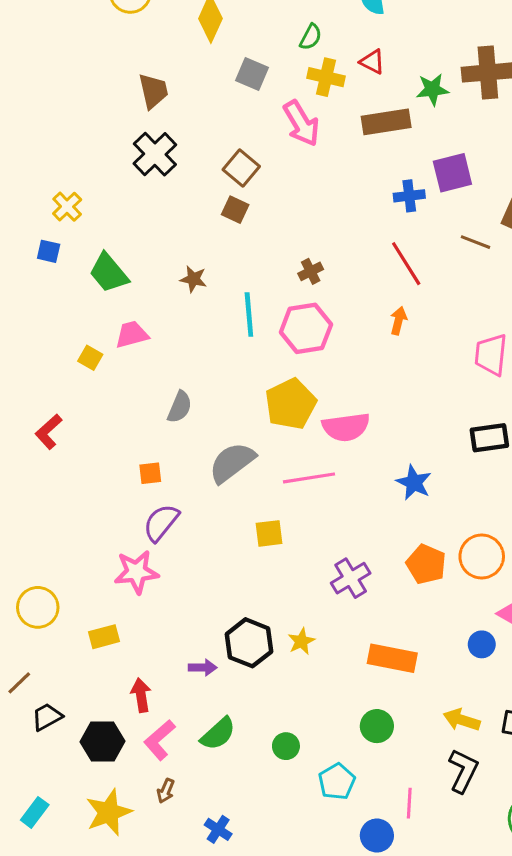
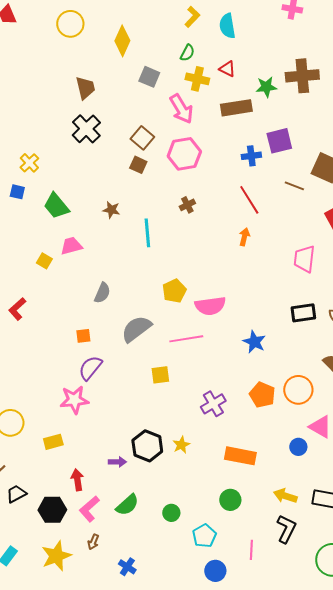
pink hexagon: (306, 328) -> (184, 154), moved
yellow pentagon: (291, 404) -> (174, 291), size x0.7
blue circle: (377, 836) -> (215, 571), moved

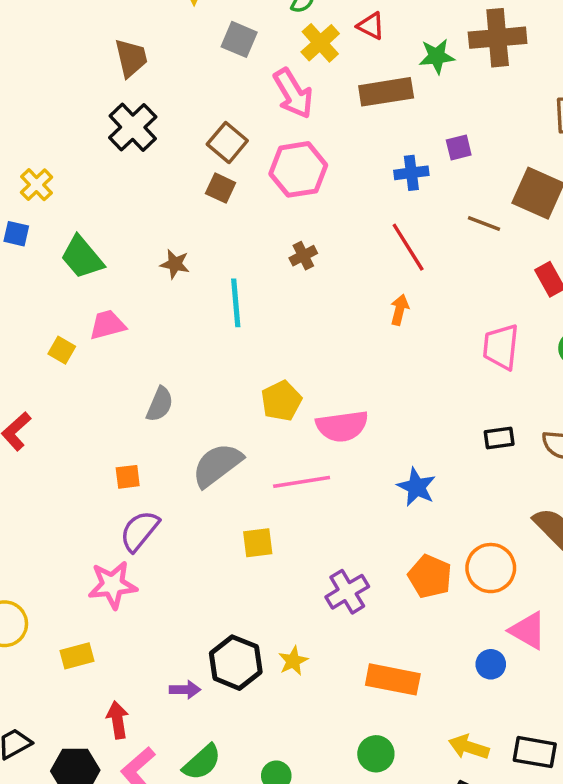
yellow cross: (197, 79) -> (320, 43), turned 35
purple square: (279, 141) -> (459, 148), size x0.6
black rectangle: (303, 313) -> (499, 438), size x0.7

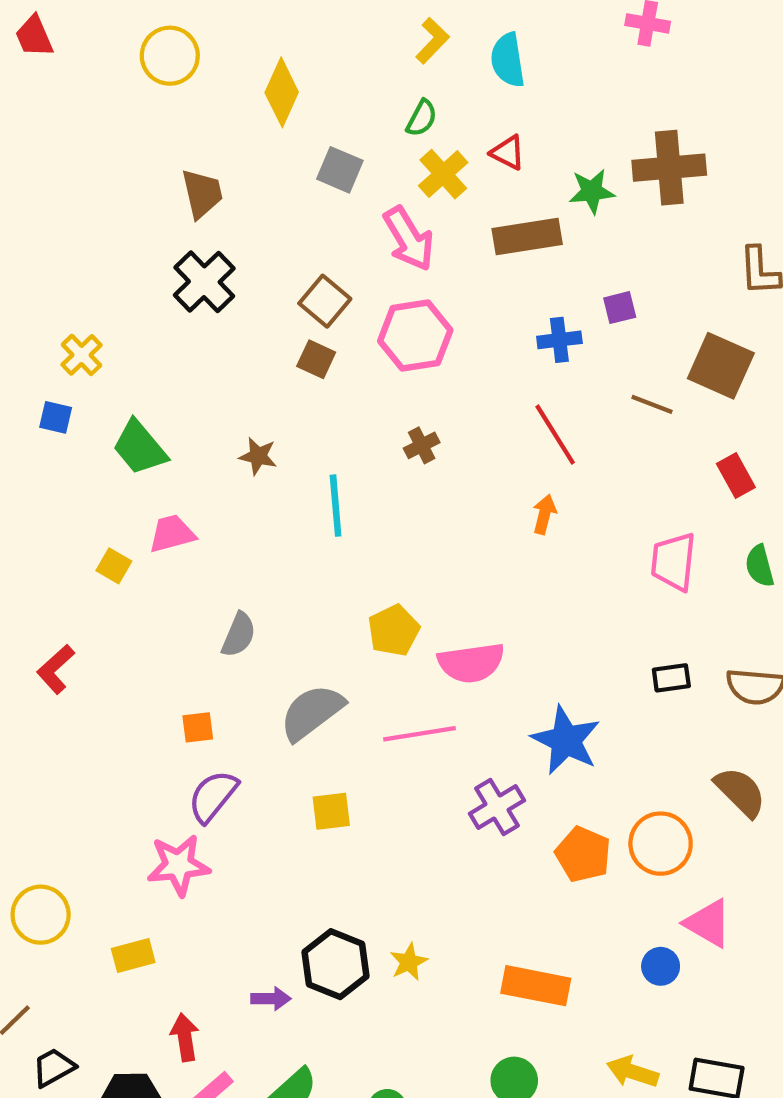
blue star: (416, 487) -> (566, 740), size x1.4
yellow square: (258, 543) -> (331, 811), moved
purple cross: (347, 592) -> (497, 807), moved

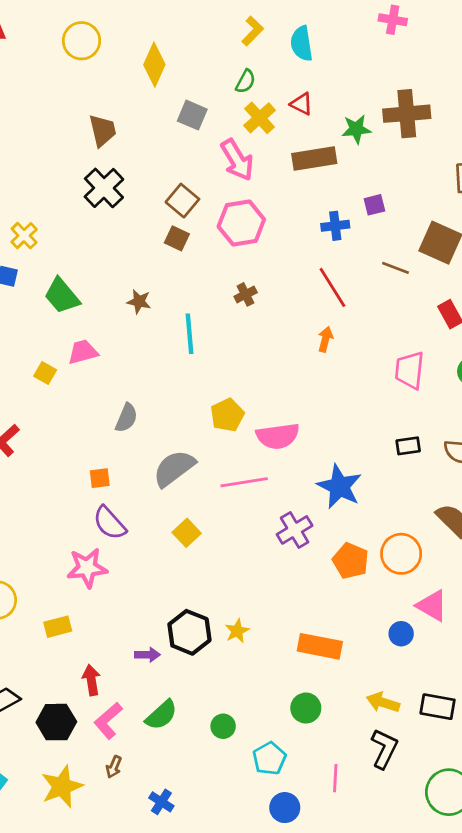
purple semicircle: (213, 796) -> (110, 523), turned -81
yellow square: (331, 811) -> (187, 533), turned -36

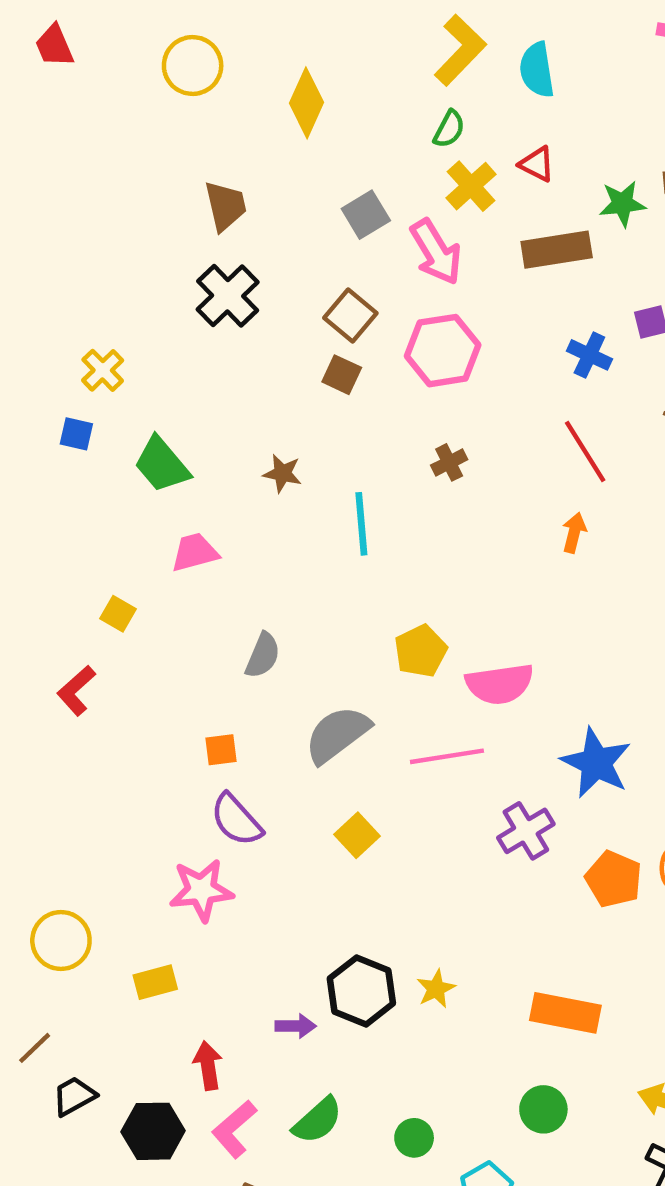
yellow L-shape: (253, 31) -> (460, 50), size x1.5
gray square: (192, 115) -> (366, 215), moved, turned 36
blue cross: (335, 226) -> (589, 355), turned 32
yellow square: (45, 373) -> (118, 614), moved

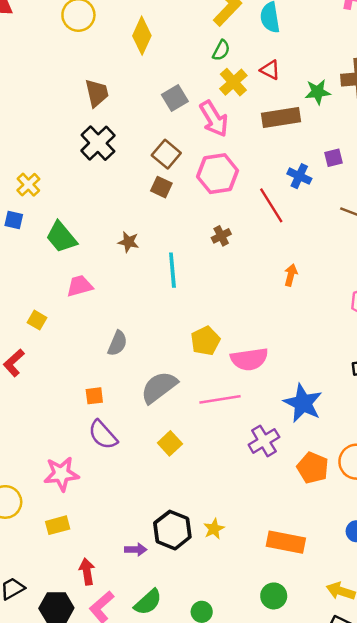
red line: (585, 451) -> (271, 205), moved
pink star: (201, 890) -> (61, 474), moved

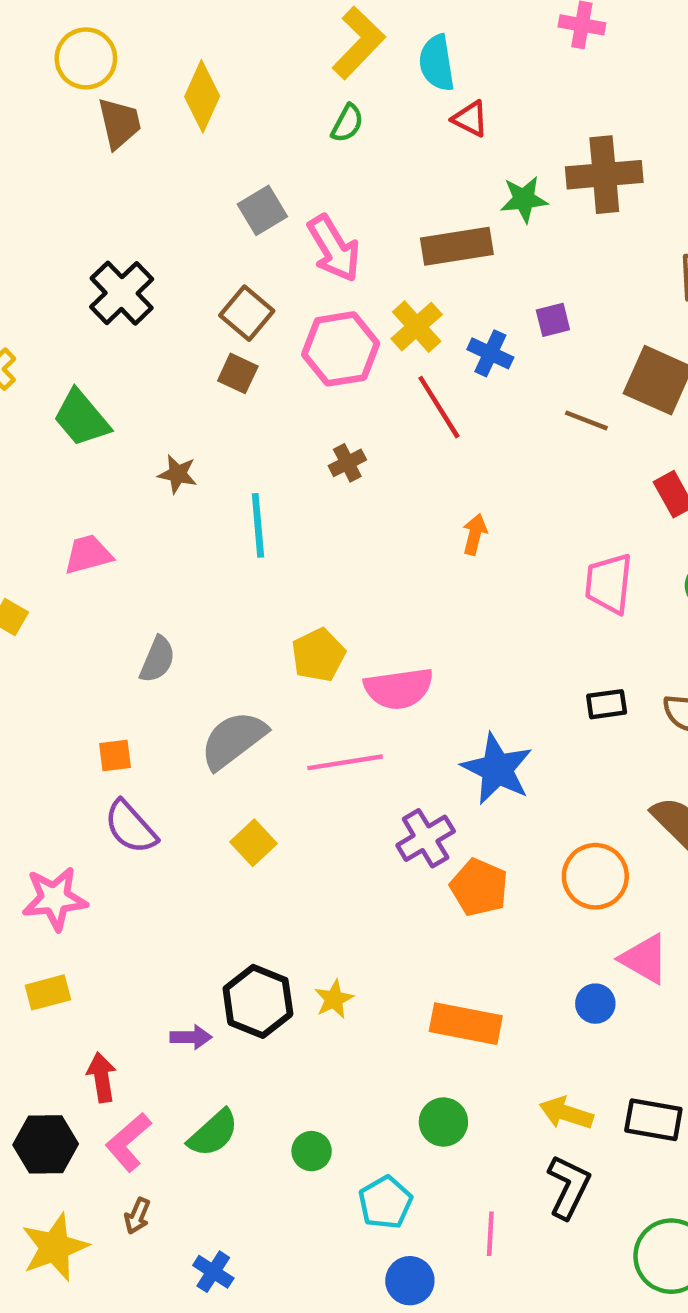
red triangle: (270, 70) -> (470, 119), moved
yellow cross: (233, 82) -> (417, 327), moved
brown trapezoid: (97, 93) -> (119, 123), moved
green trapezoid: (61, 237) -> (81, 418), moved
orange pentagon: (313, 468) -> (479, 887), moved

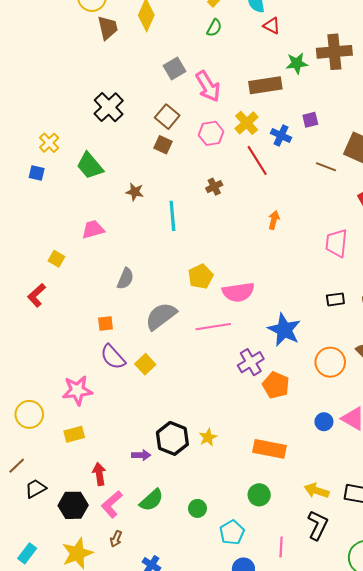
pink hexagon: (341, 349) -> (211, 133), size x0.7
yellow square: (253, 843) -> (145, 364), moved
orange circle: (595, 876) -> (330, 362), moved
blue circle: (595, 1004) -> (324, 422), moved

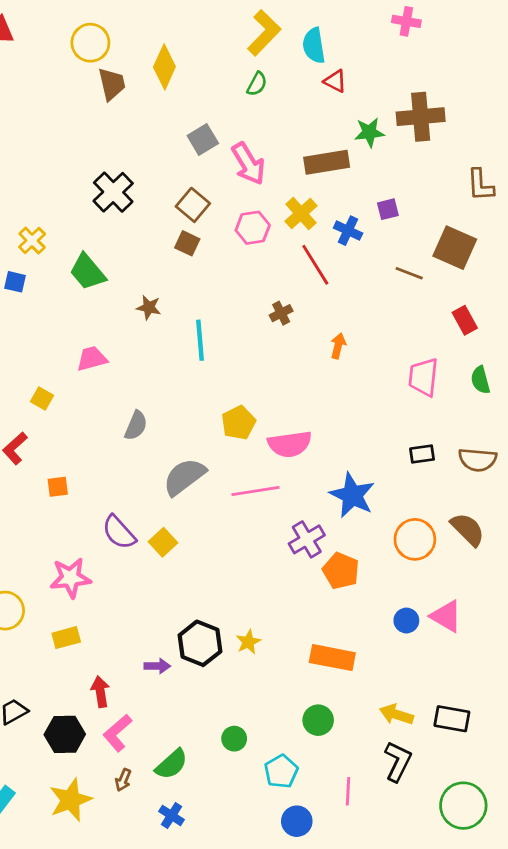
brown cross: (214, 187) -> (281, 313), moved
orange square: (106, 323) -> (58, 487), moved
green semicircle: (152, 500) -> (172, 764), moved

